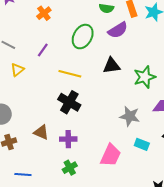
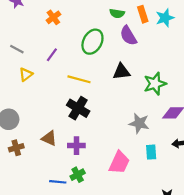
purple semicircle: (118, 30) -> (128, 36), turned 90
cyan rectangle: (142, 144) -> (151, 152), turned 64
blue line: (23, 174) -> (58, 182), moved

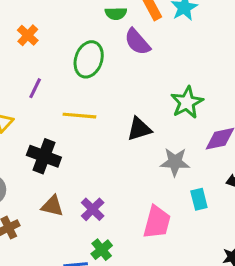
black triangle: (121, 72) -> (139, 129), moved
black cross: (78, 108) -> (44, 156), moved
purple cross: (76, 146) -> (93, 209), turned -35

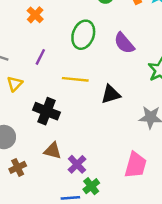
purple semicircle: (137, 42) -> (124, 43), moved
black triangle: (139, 129) -> (111, 94), moved
purple cross: (93, 209) -> (77, 164), moved

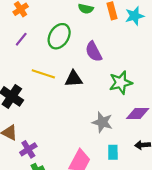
purple line: (40, 57) -> (21, 39), moved
black triangle: (111, 94) -> (74, 79), moved

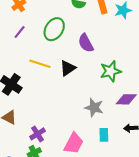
black triangle: (74, 79) -> (68, 68), turned -30
purple cross: (28, 149) -> (37, 134), moved

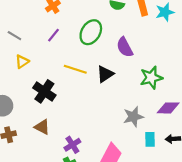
gray star: (94, 108) -> (133, 117), turned -30
cyan rectangle: (104, 135) -> (150, 139), moved

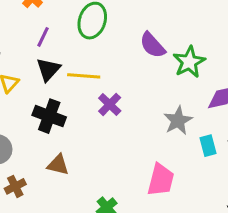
purple semicircle: (125, 47) -> (152, 45), moved
black triangle: (105, 74) -> (48, 69), moved
purple cross: (72, 145) -> (110, 104), moved

